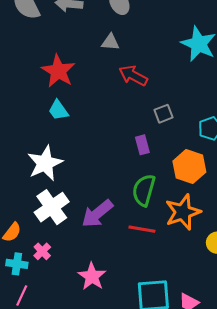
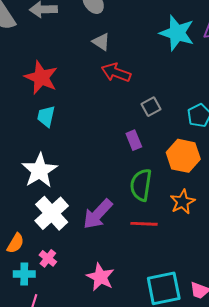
gray triangle: (110, 42) -> (101, 42), moved, turned 36
cyan trapezoid: (58, 110) -> (46, 116), turned 55
orange star: (183, 212) -> (182, 202), size x0.7

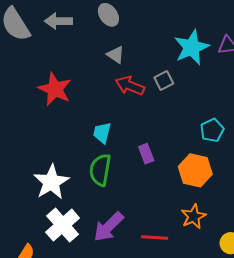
cyan star: (177, 33) -> (192, 47), turned 30
gray square: (151, 107) -> (164, 81), moved
cyan trapezoid: (46, 116) -> (102, 133), moved
green semicircle: (141, 185) -> (100, 170), moved

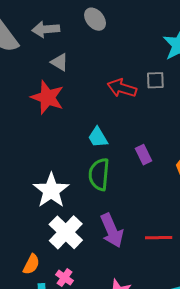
gray triangle: (116, 55) -> (60, 62), moved
gray square: (164, 81) -> (155, 80), turned 30
cyan trapezoid: (102, 133) -> (98, 137), turned -40
purple arrow: (109, 227) -> (112, 230), turned -64

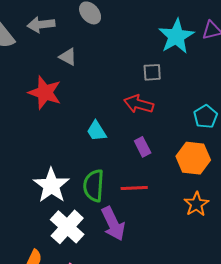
gray triangle: (60, 62) -> (68, 57), moved
red arrow: (122, 88) -> (139, 104), moved
green semicircle: (99, 174) -> (94, 186), moved
red line: (159, 238) -> (134, 188), moved

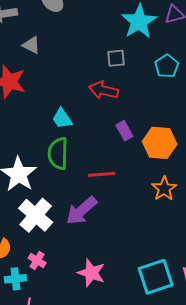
cyan pentagon: (206, 117) -> (167, 66), moved
purple rectangle: (143, 147) -> (124, 131), moved
green semicircle: (94, 186) -> (58, 153), moved
purple arrow: (113, 224) -> (81, 211), turned 76

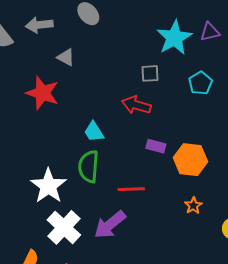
purple rectangle: (124, 131) -> (156, 146), turned -48
orange star: (164, 189) -> (193, 206), size x0.7

